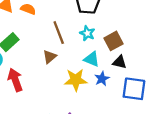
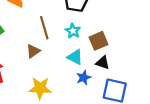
yellow star: (76, 80) -> (40, 88), moved

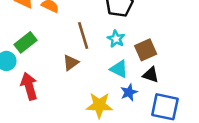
yellow star: (40, 88) -> (99, 105), moved

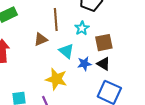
cyan triangle: (119, 69) -> (66, 51), moved
blue star: (129, 92) -> (84, 64), moved

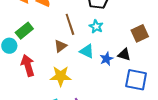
brown square: (104, 43) -> (140, 33), moved
yellow star: (56, 79) -> (61, 76), moved

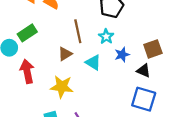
black triangle: (124, 55) -> (143, 71), moved
blue star: (106, 59) -> (122, 55), moved

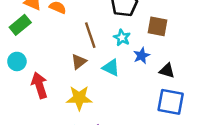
green rectangle: (27, 33) -> (20, 25), moved
brown square: (153, 49) -> (157, 26), moved, turned 36

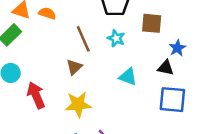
blue star: (142, 56) -> (177, 48), moved
cyan triangle: (111, 68) -> (128, 77), moved

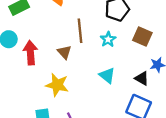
brown triangle: (74, 67) -> (64, 52), turned -48
red arrow: (36, 95) -> (30, 53), moved

